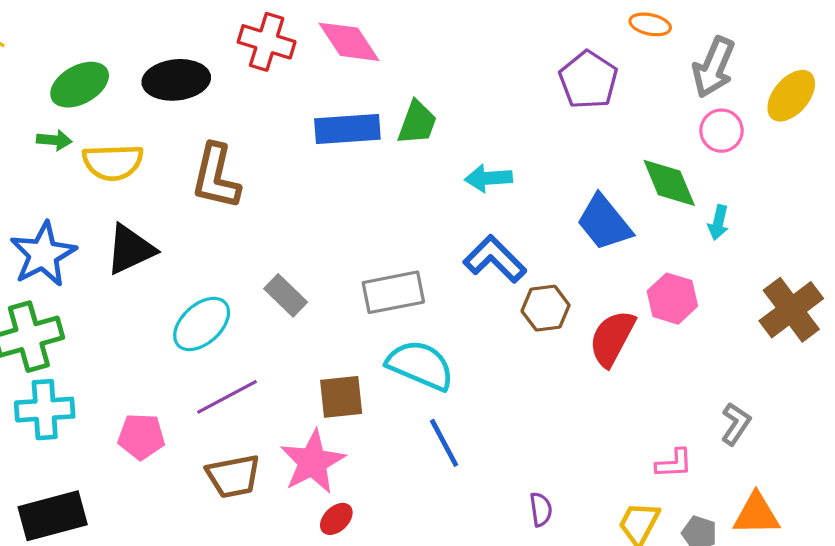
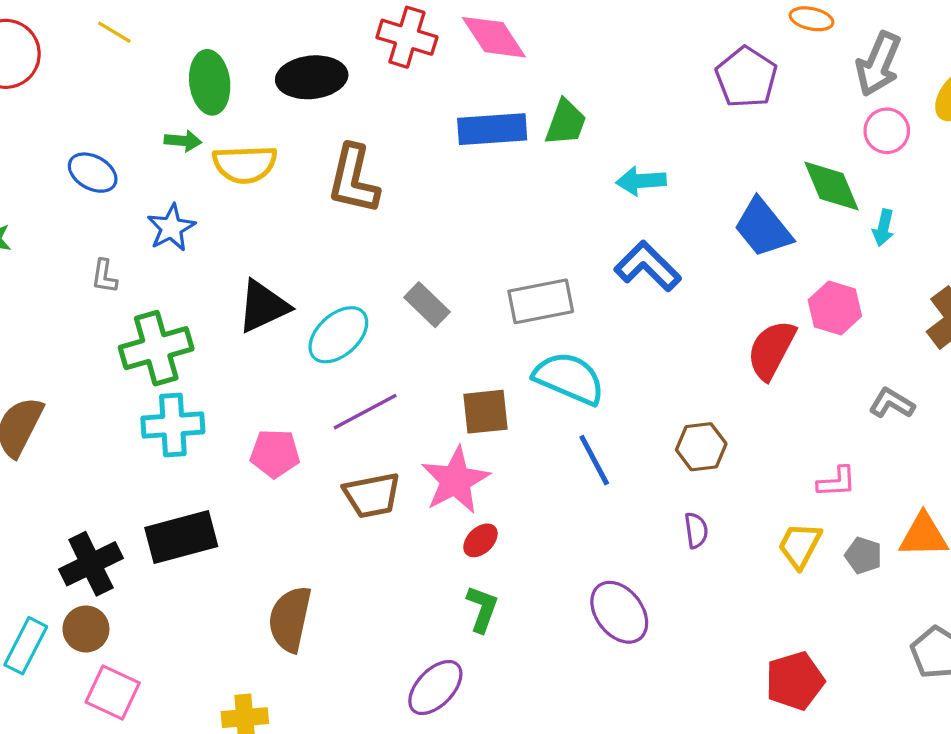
green ellipse: (80, 85) -> (210, 82), turned -68
black triangle: (130, 249) -> (263, 306), moved
blue star: (43, 254) -> (171, 228), moved, size x0.7
brown hexagon: (546, 308) -> (701, 447), moved
gray L-shape: (736, 424) -> (892, 403), moved, turned -93

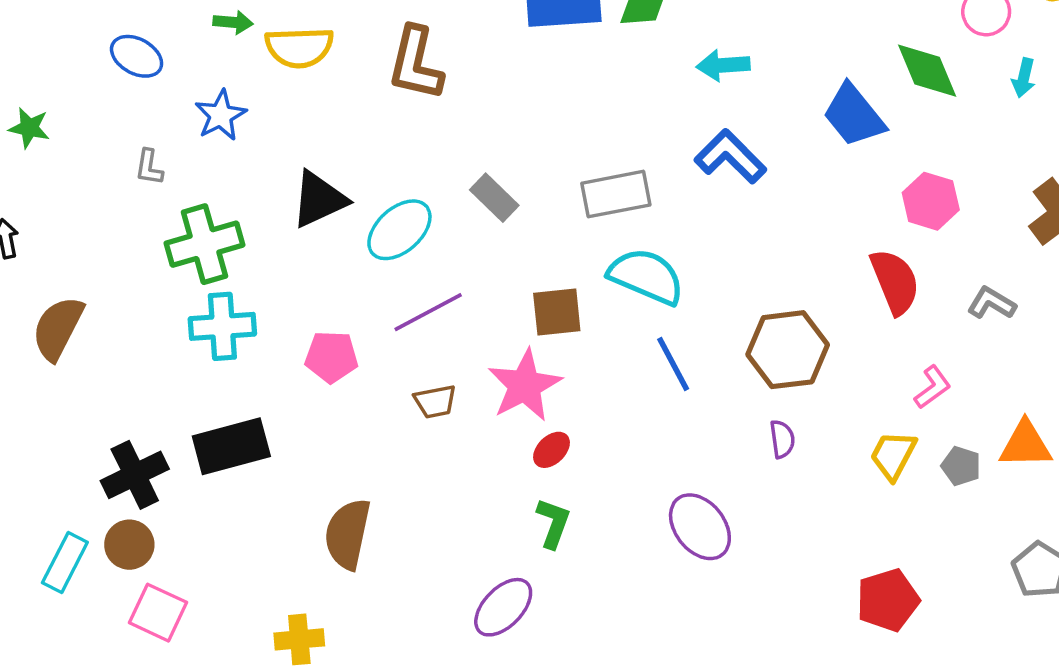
cyan arrow: (883, 228) -> (1024, 78), moved
red semicircle: (771, 350) -> (895, 282), moved, turned 130
brown hexagon: (701, 447) -> (788, 350), size x1.5
pink L-shape: (837, 482) -> (932, 387), turned -33
brown trapezoid: (372, 495) -> (435, 402), size x0.7

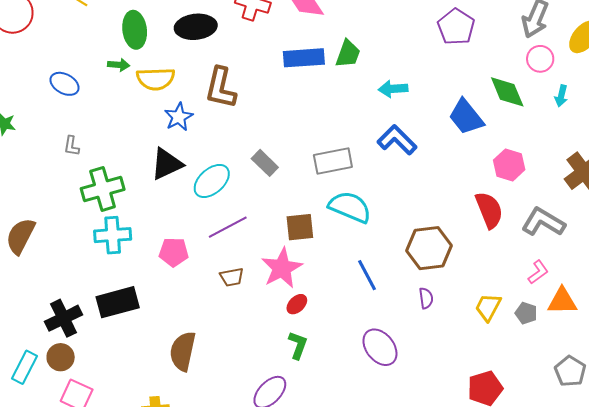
blue star: (221, 115) -> (179, 117), moved
gray L-shape: (992, 303) -> (543, 222), size x1.6
blue line: (673, 364) -> (367, 275), moved
pink L-shape: (932, 387) -> (538, 272), moved

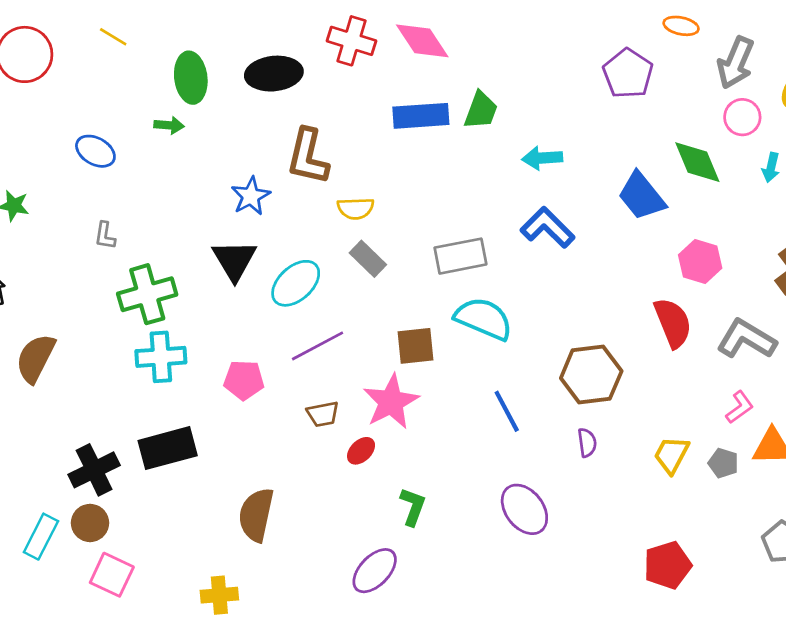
yellow semicircle: (156, 79) -> (356, 208), moved, size x0.7
black triangle: (167, 164) -> (234, 260), turned -36
red ellipse: (297, 304) -> (361, 451), moved

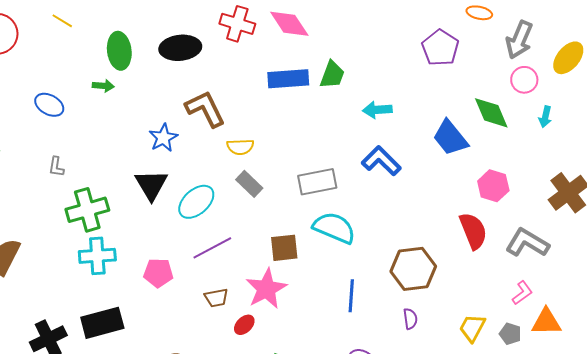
brown L-shape: (308, 157) -> (205, 109), turned 141
blue line: (507, 411) -> (351, 296), turned 32

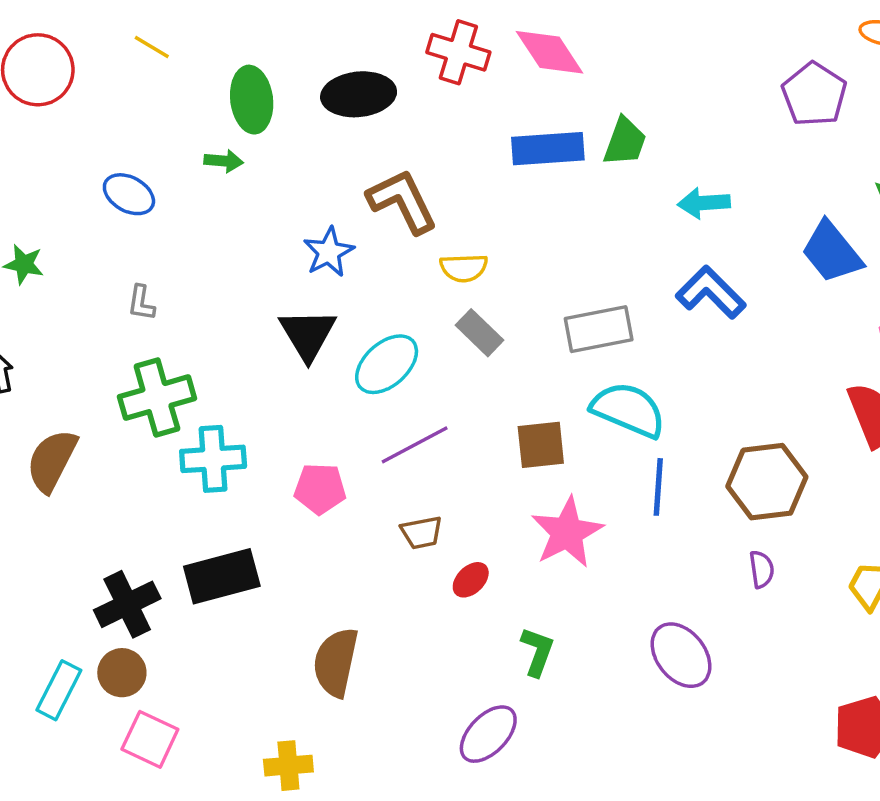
green cross: (87, 210) -> (157, 398), moved
pink star: (266, 289) -> (567, 532), moved
blue line: (351, 296) -> (658, 487), moved

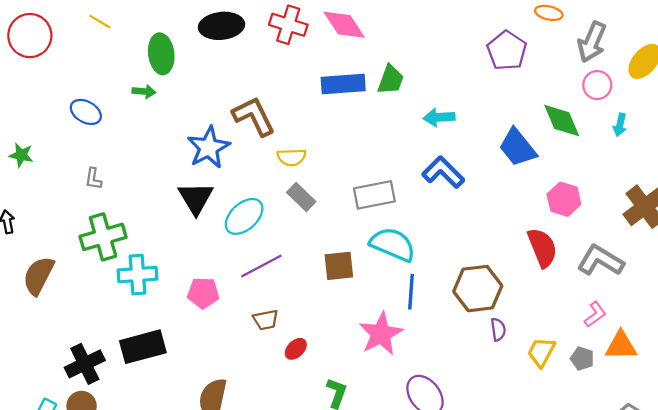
black ellipse: (359, 94) -> (222, 26), moved
blue star: (329, 252) -> (209, 148), size x1.4
pink star: (567, 532) -> (381, 334), moved
purple semicircle: (762, 569) -> (498, 329), moved

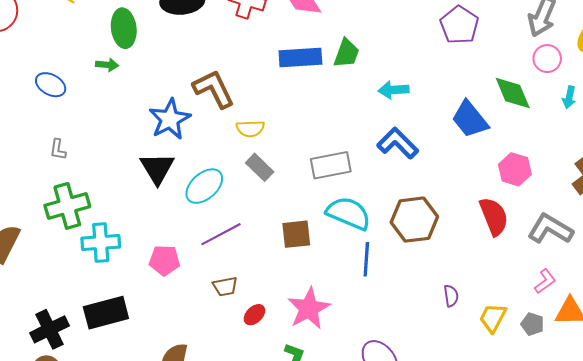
brown hexagon: (478, 289) -> (414, 220), moved
pink star: (381, 334) -> (309, 308), moved

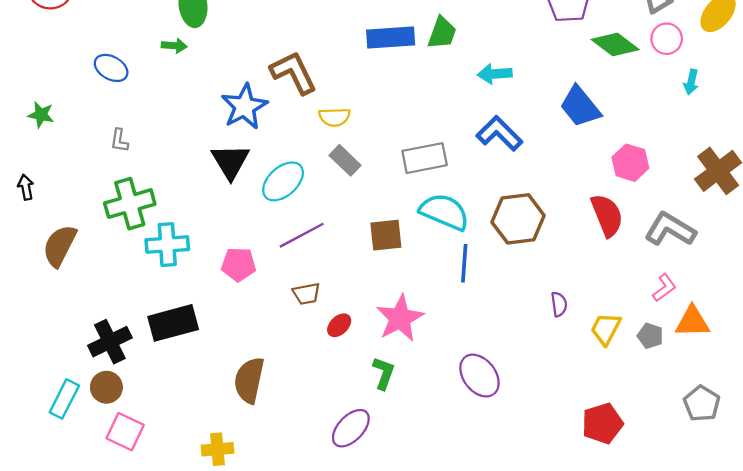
green diamond: (513, 93) -> (615, 45), moved, turned -30

